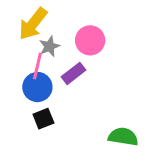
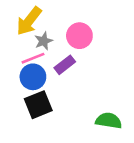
pink line: (37, 66) -> (33, 58), turned 55
black square: (43, 119) -> (38, 105), size x1.5

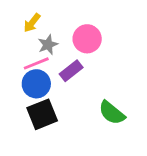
yellow arrow: (29, 21) -> (32, 23), size x0.6
green semicircle: (109, 121) -> (112, 113), moved, turned -150

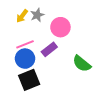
gray star: (48, 45) -> (37, 15), moved
green semicircle: (112, 113) -> (82, 64), moved

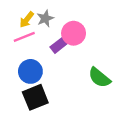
pink line: (25, 44) -> (24, 37), moved
purple rectangle: (49, 49) -> (60, 44), moved

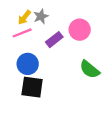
pink circle: (74, 33) -> (80, 30), moved
black square: (35, 97) -> (32, 87), turned 30

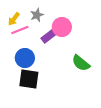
yellow arrow: (24, 17) -> (14, 19), moved
pink circle: (80, 30) -> (62, 27), moved

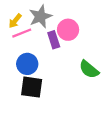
gray star: (37, 15) -> (40, 17), size x1.5
purple rectangle: (49, 36) -> (54, 40), turned -70

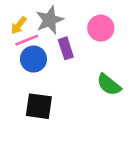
pink circle: (68, 30) -> (101, 28), moved
blue circle: (27, 64) -> (33, 59), moved

